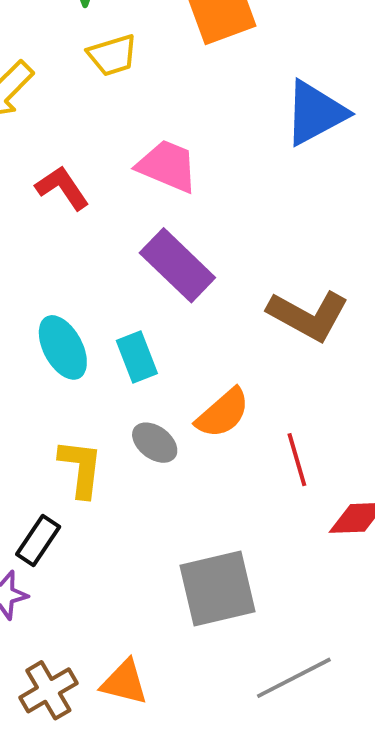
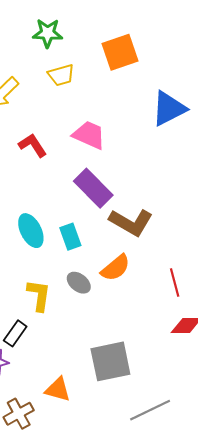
brown L-shape: (308, 315) -> (131, 222), moved
red line: (297, 460) -> (175, 283), moved
orange triangle: (124, 682) -> (58, 389), moved

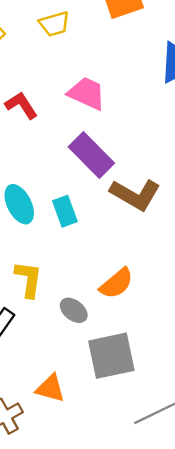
orange semicircle: (116, 268) -> (116, 283), moved
gray ellipse: (79, 283) -> (74, 310), moved

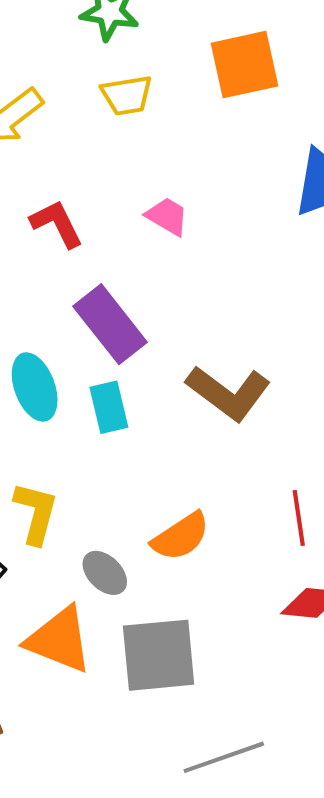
pink trapezoid: (87, 93) -> (167, 216), size x0.7
purple rectangle: (91, 155) -> (110, 324), moved
orange triangle: (50, 388) -> (59, 640), moved, size x1.4

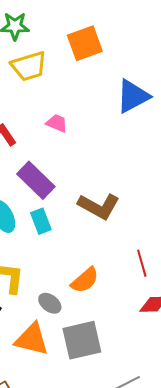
yellow trapezoid: (127, 95) -> (29, 66), size x1.4

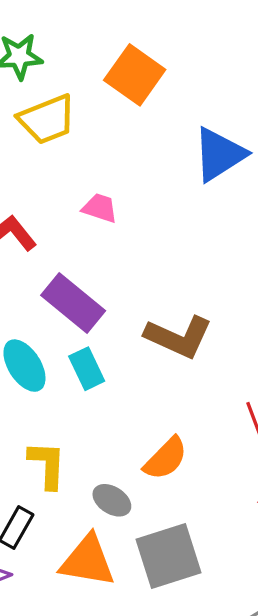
orange square: (85, 43) -> (135, 75), turned -30

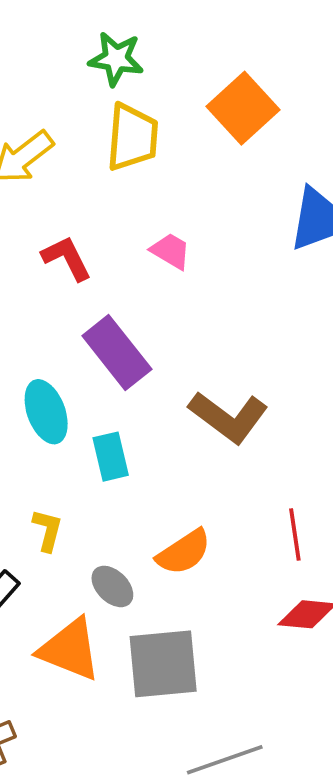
yellow trapezoid: (47, 119) -> (132, 137), turned -76
cyan rectangle: (87, 369) -> (111, 457), moved
yellow L-shape: (47, 465) -> (47, 530), size x0.7

